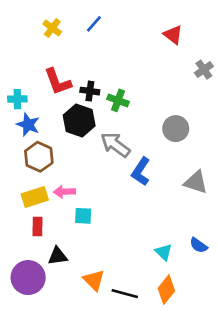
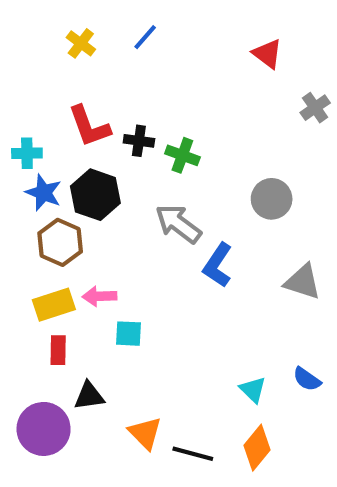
black hexagon: (79, 121) -> (95, 195), moved

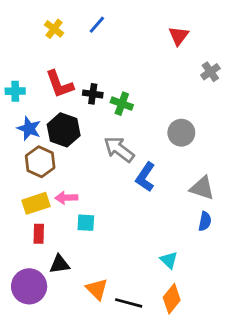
red triangle: (267, 54) -> (179, 36), turned 30
cyan cross: (27, 153) -> (15, 91), moved
blue semicircle: (307, 379) -> (205, 221), moved, turned -114

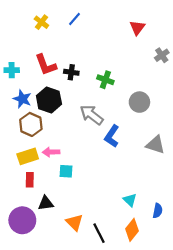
green cross: (122, 104) -> (105, 80), moved
blue semicircle: (205, 221) -> (158, 211), moved
black line: (129, 303) -> (99, 233), turned 48

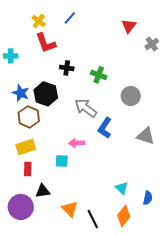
gray cross: (162, 55) -> (152, 44), moved
red L-shape: (46, 65) -> (46, 43), moved
cyan cross: (12, 70) -> (11, 56), moved
pink arrow: (51, 152) -> (77, 143), moved

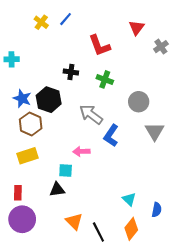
blue line: (70, 18) -> (66, 19), moved
red L-shape: (46, 43) -> (99, 46), moved
gray triangle: (146, 136) -> (155, 131), moved, turned 42
red rectangle: (28, 169) -> (18, 193), moved
black triangle: (43, 191) -> (57, 190), moved

